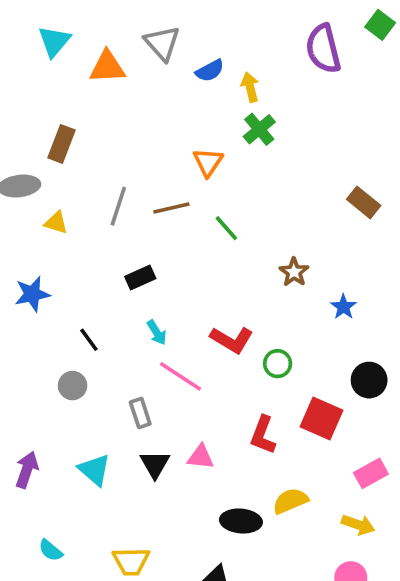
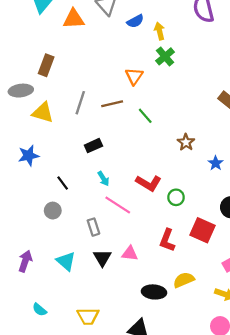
yellow triangle: (56, 223) -> (43, 113), size x1.5

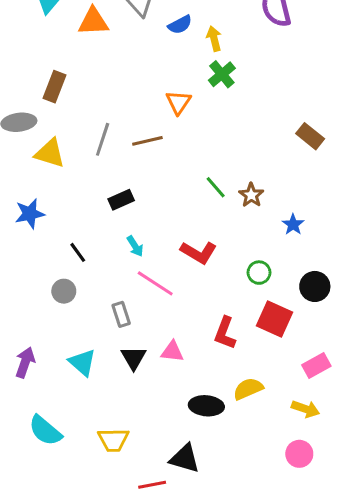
green line: (145, 116) -> (216, 187), moved
green circle: (176, 197) -> (259, 273), moved
cyan semicircle: (40, 310) -> (45, 431), size x1.6

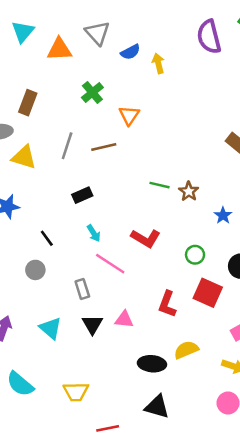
green cross: (222, 74) -> (92, 93), moved
green line: (216, 187) -> (160, 185), turned -36
black triangle: (185, 458) -> (157, 407), moved

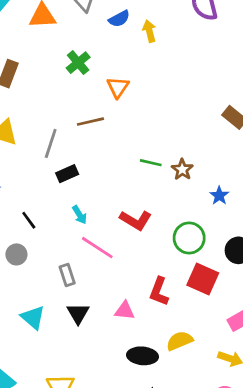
gray line: (67, 146) -> (51, 143), moved
green circle: (195, 255) -> (189, 238), size x1.5
pink triangle: (124, 319) -> (125, 311), moved

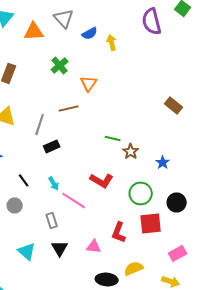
brown star: (182, 169) -> (131, 151), moved
cyan arrow: (79, 215) -> (54, 183), moved
red square: (203, 279) -> (151, 223), turned -30

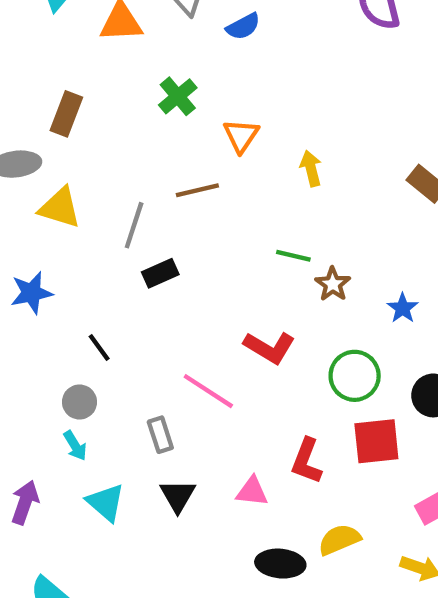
yellow arrow: (112, 42) -> (311, 168), moved
cyan arrow: (54, 183) -> (75, 446), moved

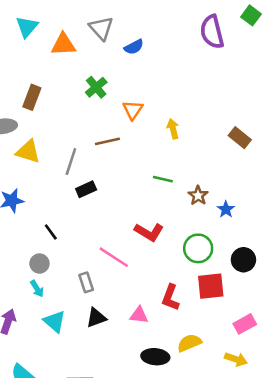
brown star: (333, 284) -> (198, 196), moved
black triangle: (178, 496) -> (96, 318), turned 40

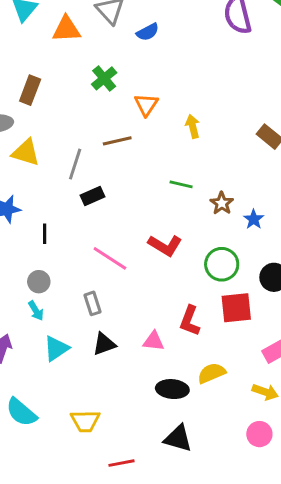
black line: (51, 232) -> (45, 234), moved, turned 36
pink line: (114, 257) -> (110, 258), moved
cyan triangle: (55, 321) -> (56, 348), turned 45

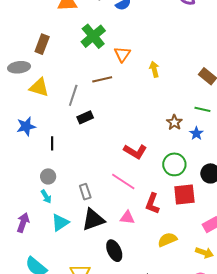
green cross: (104, 78) -> (93, 36), size x1.4
green line: (181, 184) -> (202, 109), moved
pink line: (110, 258) -> (123, 182), moved
black triangle: (104, 344) -> (93, 220), size x1.4
black ellipse: (172, 389) -> (114, 251), moved, turned 60

